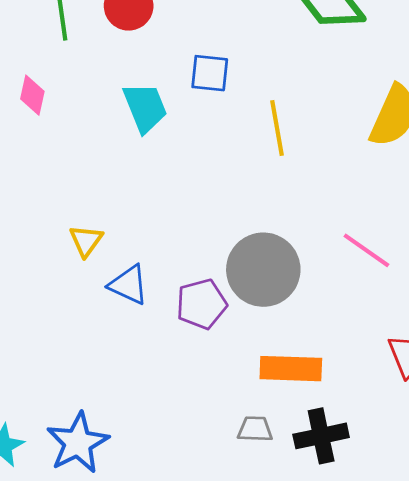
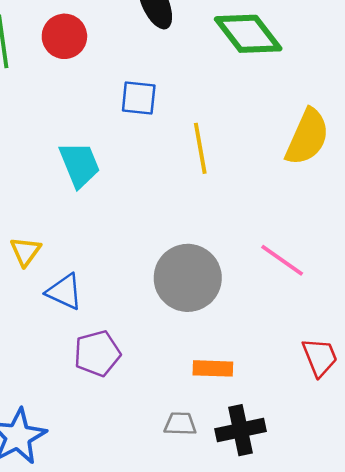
cyan trapezoid: (145, 107) -> (80, 165), moved
purple pentagon: (201, 304) -> (97, 353), moved
orange rectangle: (291, 369) -> (213, 368), size x0.7

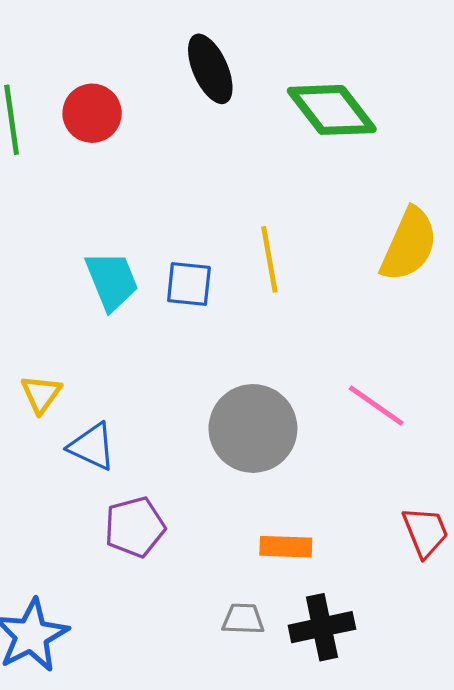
blue square: (139, 98) -> (189, 284), moved

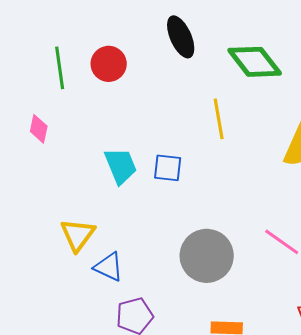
yellow line: (269, 259) -> (219, 119), moved
yellow triangle: (41, 394) -> (78, 235), size x1.4

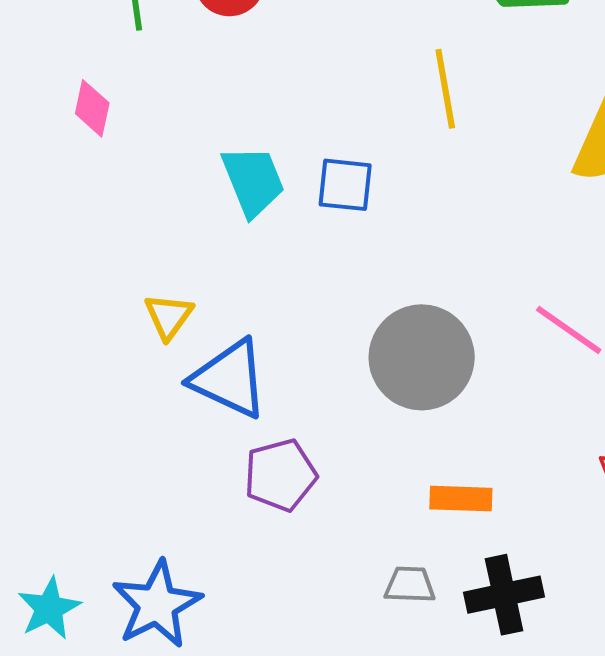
yellow triangle: (78, 235) -> (169, 316), size x0.7
blue triangle: (109, 267) -> (229, 379), size x1.4

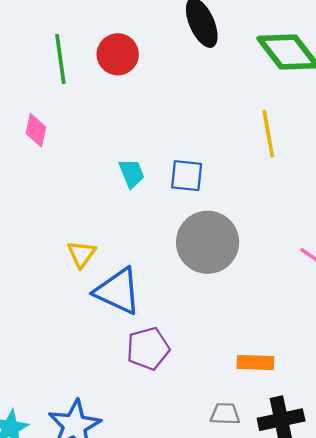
yellow line: (445, 89) -> (268, 134), moved
cyan trapezoid: (253, 181) -> (132, 173), size x0.7
gray circle: (422, 357) -> (208, 242), moved

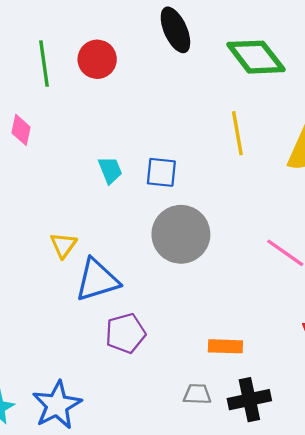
blue triangle: (118, 291) -> (97, 280), turned -42

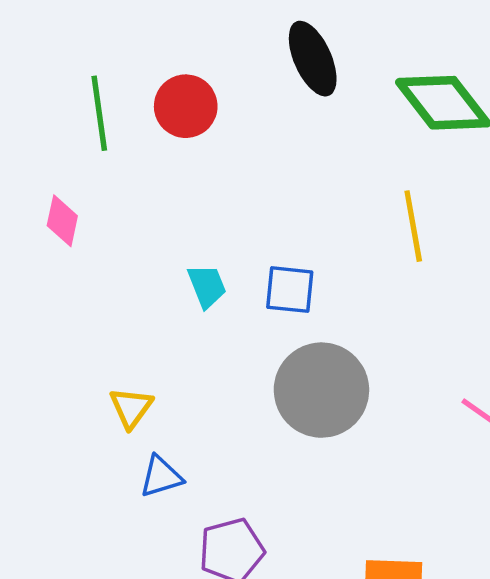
blue triangle: (97, 280) -> (161, 476), moved, size x0.6

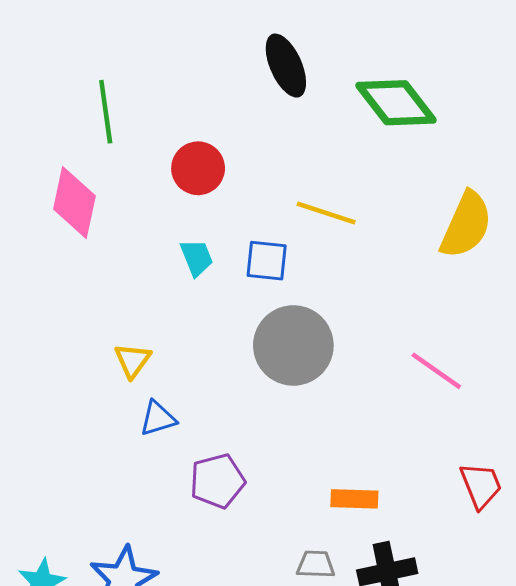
red circle: (186, 106) -> (198, 168), moved
pink diamond: (62, 221) -> (74, 203), size x1.6
yellow line: (413, 226) -> (326, 213), moved, turned -62

